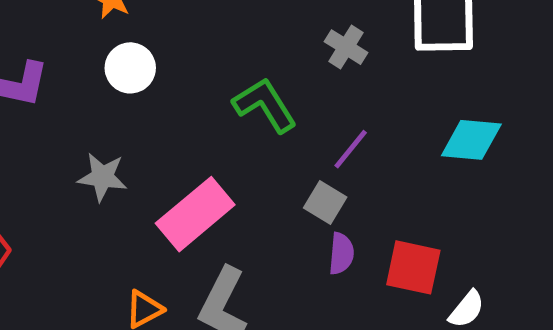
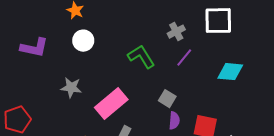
gray cross: (346, 47) -> (176, 32), turned 30
purple line: (351, 149) -> (184, 58), moved

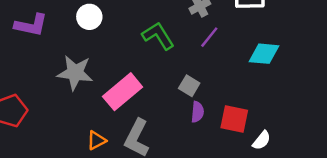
gray star: (71, 88) -> (75, 73), size x1.4

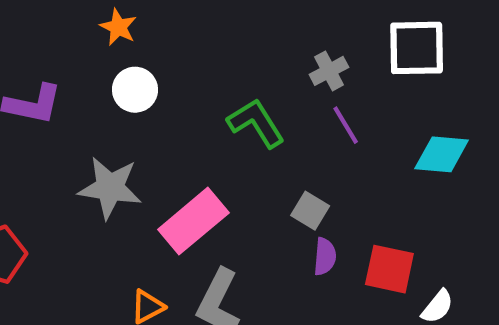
purple line: (209, 37) -> (346, 125), turned -70

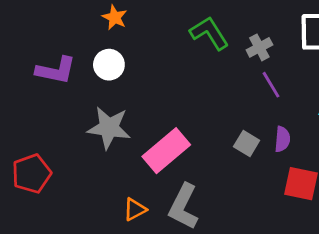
white circle: (135, 90) -> (109, 65), moved
green L-shape: (256, 123) -> (209, 33), moved
purple semicircle: (325, 257) -> (282, 139), moved

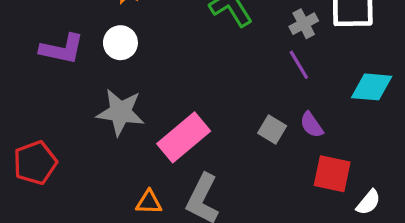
gray cross: (259, 47) -> (304, 24), moved
purple semicircle: (282, 139) -> (312, 125), turned 140
orange triangle: (135, 209) -> (149, 202), turned 30

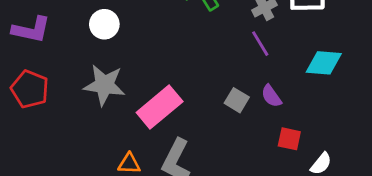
purple L-shape: (62, 49) -> (31, 30), moved
red pentagon: (35, 163) -> (30, 89), moved, turned -30
red square: (332, 174) -> (289, 139), size x0.7

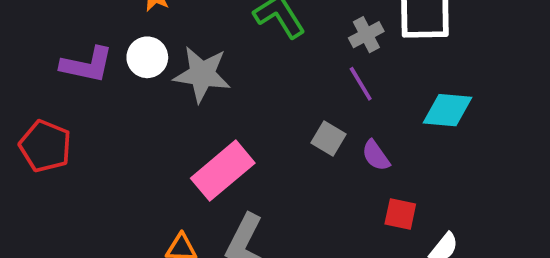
purple L-shape: (31, 30) -> (87, 65), moved
gray star: (104, 85) -> (202, 74), moved
gray square: (237, 100) -> (329, 138), moved

